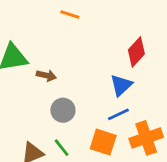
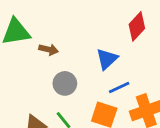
blue triangle: (121, 85) -> (107, 59), moved

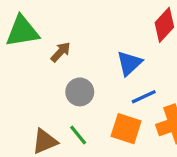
brown arrow: (49, 50) -> (61, 52), turned -60

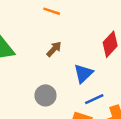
brown arrow: (61, 52) -> (54, 49), moved

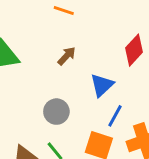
blue line: (94, 99) -> (115, 116), turned -36

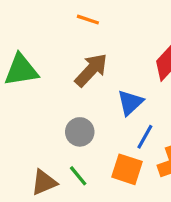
brown arrow: (67, 56) -> (91, 70), size x1.6

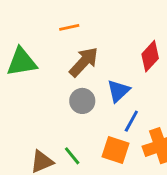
orange line: (88, 20) -> (69, 27), moved, turned -30
gray circle: (80, 132) -> (82, 101), moved

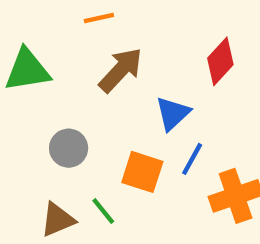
gray circle: (82, 101) -> (69, 148), moved
orange square: (115, 150) -> (142, 172), moved

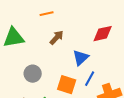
red diamond: (220, 61) -> (103, 34), turned 35
brown arrow: (121, 70) -> (57, 38), size x0.7

